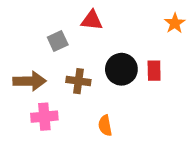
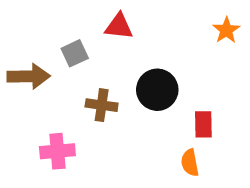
red rectangle: (154, 71) -> (203, 124), moved
brown arrow: (30, 81) -> (29, 76), moved
orange semicircle: (105, 126) -> (190, 163), moved

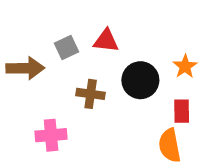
red triangle: (119, 26) -> (106, 41), moved
orange star: (226, 30) -> (185, 66), moved
orange semicircle: (190, 163) -> (170, 145), size x1.4

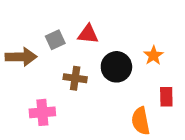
red rectangle: (182, 111) -> (166, 97), moved

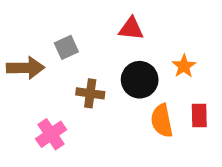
red triangle: (88, 34) -> (131, 29), moved
pink cross: (42, 112) -> (51, 134), turned -30
orange semicircle: (141, 121) -> (162, 121), moved

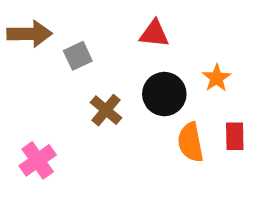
brown arrow: (25, 68) -> (30, 34), moved
brown cross: (90, 93) -> (106, 110), turned 32
pink cross: (51, 134) -> (38, 160), moved

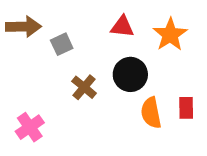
orange star: (217, 78) -> (170, 35), moved, size x1.5

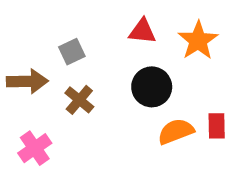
brown arrow: (23, 27) -> (27, 81), moved
brown cross: (84, 87) -> (79, 100), moved
orange semicircle: (151, 113) -> (176, 131), turned 80

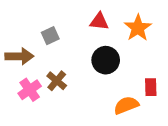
brown cross: (79, 100) -> (57, 81), moved
orange semicircle: (176, 131) -> (126, 105), moved
pink cross: (35, 148) -> (30, 90), moved

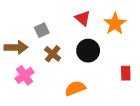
red triangle: (99, 21) -> (83, 18), turned 35
brown cross: (57, 81) -> (53, 54), moved
orange semicircle: (126, 105) -> (75, 88), moved

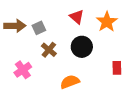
brown arrow: (16, 47) -> (15, 26), moved

